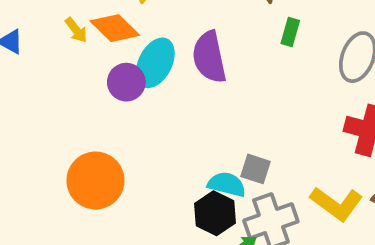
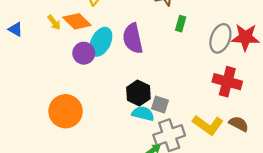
black hexagon: (215, 213) -> (138, 93), moved

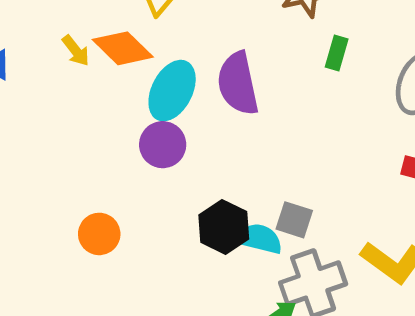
purple circle: (84, 53) -> (163, 145), moved
black hexagon: (138, 93) -> (224, 227), moved
orange circle: (66, 111) -> (99, 234), size x0.6

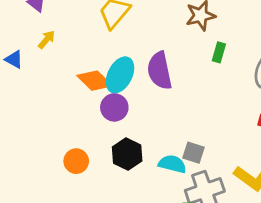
orange diamond: (123, 48) -> (95, 81), moved
yellow arrow: (76, 51) -> (47, 40), moved, turned -102
black hexagon: (224, 227) -> (127, 154), moved

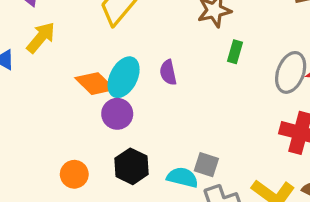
yellow arrow: (47, 40) -> (41, 37), size x1.5
purple semicircle: (160, 71) -> (168, 72), size x0.6

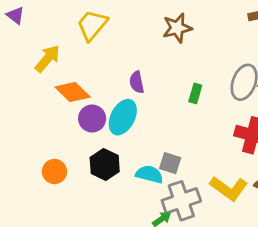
yellow arrow: (41, 37) -> (47, 59), moved
green rectangle: (235, 52) -> (195, 93), moved
cyan ellipse: (124, 77) -> (123, 117), moved

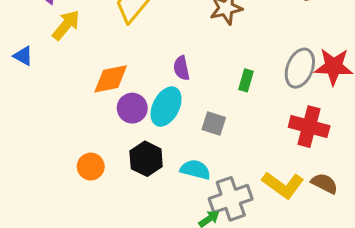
yellow arrow: (47, 59) -> (66, 25), moved
orange diamond: (73, 92) -> (111, 79), turned -56
gray square: (170, 163) -> (214, 123), moved

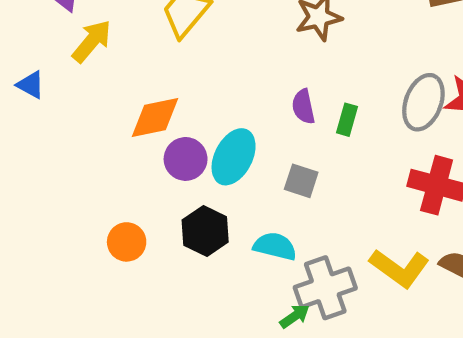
purple semicircle: (181, 68) -> (303, 107), moved

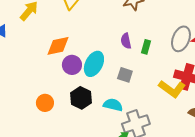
yellow L-shape: (399, 268) -> (172, 89), moved

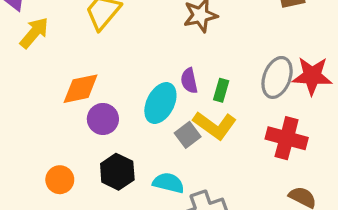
cyan ellipse: (94, 64) -> (160, 103), moved
gray square: (125, 75) -> (188, 135), turned 35
yellow L-shape: (172, 89) -> (215, 125), moved

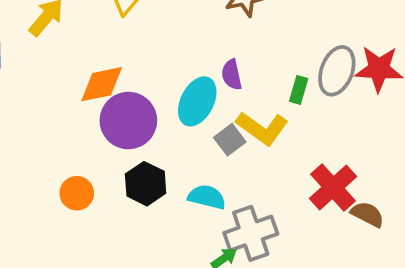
green rectangle: (221, 90) -> (299, 90), moved
purple circle: (103, 119) -> (128, 121), size x1.5
red cross: (287, 138) -> (333, 187), moved, turned 33

